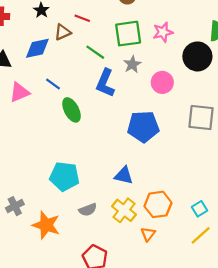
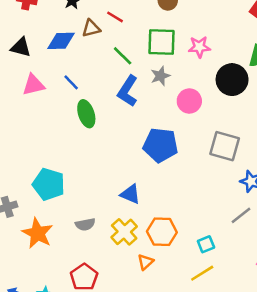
cyan pentagon: (64, 176) -> (49, 184), moved

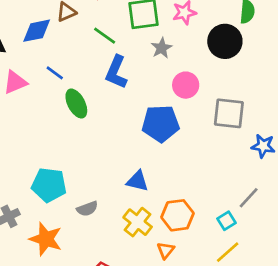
gray star: (160, 76) -> (162, 48), moved
pink circle: (189, 101) -> (186, 85), moved
gray line: (241, 215) -> (249, 198), moved
gray semicircle: (85, 224) -> (87, 209), moved

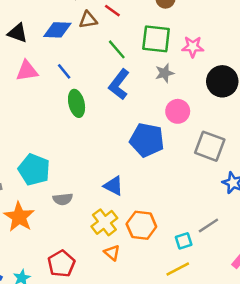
orange triangle: (166, 250) -> (112, 253), moved, turned -42

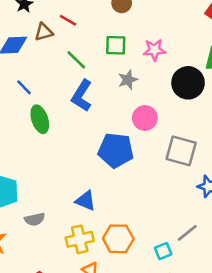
green square: (156, 39) -> (116, 45), size x0.7
yellow cross: (104, 222) -> (80, 239), turned 30

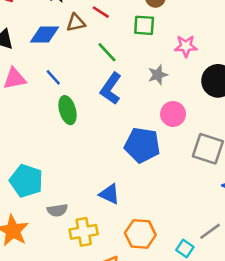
green square: (116, 45) -> (144, 25), moved
yellow cross: (80, 239) -> (84, 232), moved
cyan square: (163, 251) -> (185, 248), turned -36

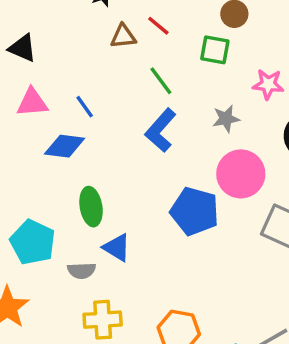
blue diamond: (45, 35) -> (65, 146), moved
green ellipse: (68, 110) -> (91, 207), moved
pink circle: (173, 114) -> (241, 174), size x1.4
blue triangle: (110, 194) -> (117, 248), moved
gray semicircle: (57, 210) -> (82, 271), moved

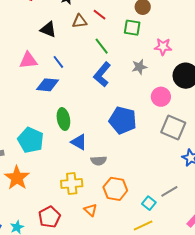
black triangle: (23, 48) -> (48, 29), moved
pink circle: (241, 174) -> (161, 97), moved, size x0.7
gray semicircle: (82, 271) -> (99, 161), moved

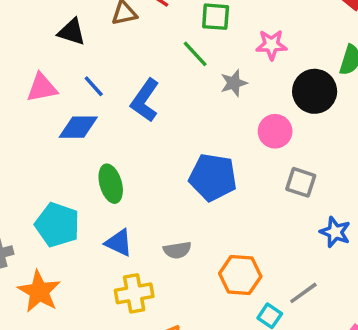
green line: (102, 46) -> (195, 54), moved
blue L-shape: (102, 74) -> (145, 100), moved
gray square: (173, 127) -> (301, 182), size x0.7
blue triangle: (79, 142) -> (119, 243), moved
orange hexagon: (115, 189) -> (240, 275), moved

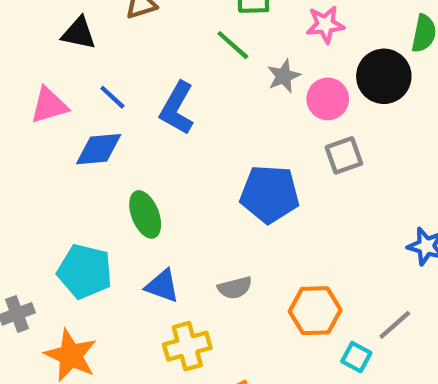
pink circle: (275, 131) -> (328, 99), moved
gray square: (301, 182) -> (344, 155), moved, turned -32

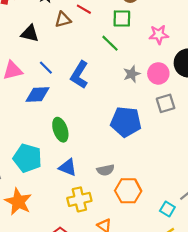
gray star: (284, 76) -> (132, 74), moved
orange hexagon: (315, 311) -> (128, 191), moved

